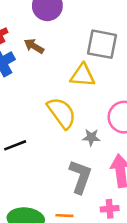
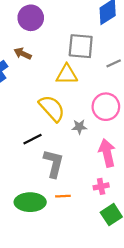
black line: (15, 145) -> (32, 139), moved
gray L-shape: (80, 177) -> (54, 163), moved

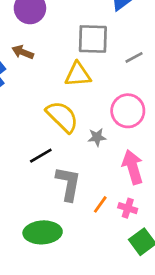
pink cross: (101, 186) -> (128, 208), turned 32
orange line: (63, 196) -> (100, 204), moved, turned -48

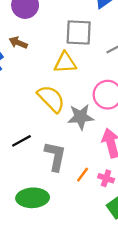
gray star: (97, 137) -> (81, 117), size x1.6
black line: (41, 156) -> (21, 141), moved

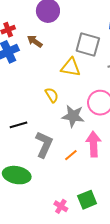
yellow semicircle: (51, 99) -> (52, 95), size x0.6
orange line: (83, 175) -> (71, 155), moved
pink cross: (106, 178) -> (61, 206), moved

